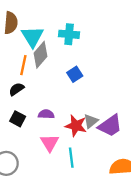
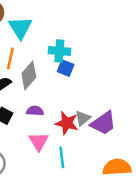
cyan cross: (69, 34) -> (59, 51), moved
gray diamond: (40, 55) -> (29, 75), moved
blue square: (75, 74) -> (66, 68), turned -35

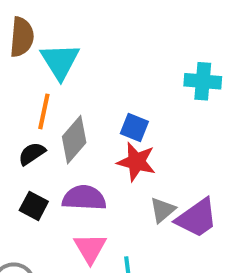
cyan cross: (59, 51) -> (203, 81), moved
purple semicircle: (35, 111) -> (84, 198), size x1.5
red star: (67, 123) -> (136, 162), moved

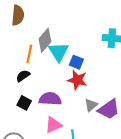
cyan triangle: (60, 61) -> (59, 52), moved
gray diamond: (74, 140) -> (45, 40), moved
pink triangle: (90, 248) -> (53, 125), turned 36

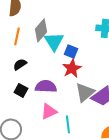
orange line: (29, 54) -> (17, 36), moved
red star: (77, 80) -> (72, 68), turned 30
gray triangle: (91, 105) -> (85, 92), size x1.5

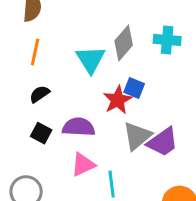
gray diamond: (41, 30) -> (124, 43), moved
blue square: (71, 51) -> (134, 88), moved

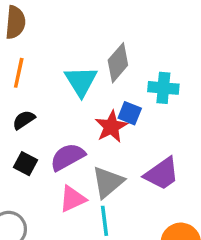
cyan cross: (167, 40) -> (163, 88), moved
purple semicircle: (79, 127) -> (67, 157), turned -32
gray triangle: (137, 136) -> (108, 182), moved

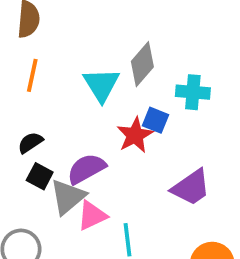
black semicircle: (24, 120) -> (30, 143), moved
gray triangle: (108, 182) -> (68, 197), moved

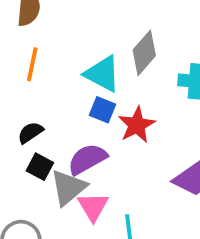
cyan triangle: (101, 85) -> (103, 74), turned -30
blue square: (156, 120) -> (103, 110), moved
pink triangle: (92, 215) -> (93, 207), turned -36

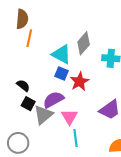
orange line: (32, 64) -> (29, 38), moved
black semicircle: (30, 133) -> (23, 86), turned 72
pink triangle: (93, 207) -> (69, 117), moved

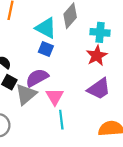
red star: (80, 81) -> (97, 56), moved

